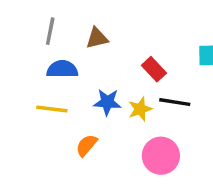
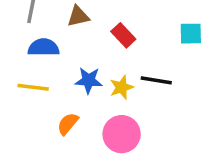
red rectangle: (154, 69) -> (123, 35), moved
pink circle: (161, 156) -> (122, 134), moved

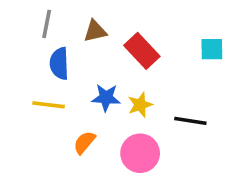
red rectangle: (123, 35) -> (142, 51), size x1.4
blue semicircle: (44, 47) -> (59, 63), turned -92
black line: (156, 80) -> (190, 121), moved

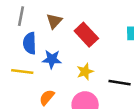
brown triangle: (95, 31) -> (54, 21), turned -35
blue star: (106, 98) -> (52, 59), moved

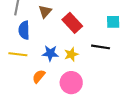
blue star: (52, 59) -> (50, 53), moved
black line: (120, 83) -> (101, 47), moved

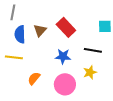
brown triangle: (45, 11) -> (40, 30), moved
blue star: (50, 53) -> (63, 56), moved
yellow star: (71, 54) -> (90, 72), moved

